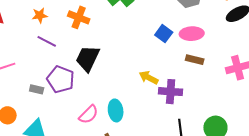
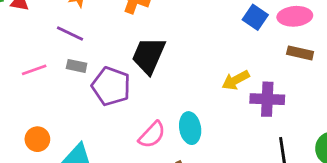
purple line: (47, 41) -> (70, 33), moved
yellow arrow: (149, 78) -> (236, 80), turned -54
gray rectangle: (37, 89) -> (77, 66), moved

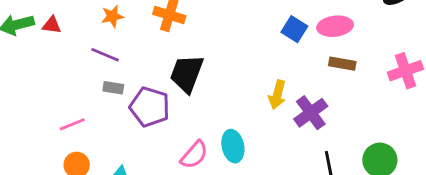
pink line: (34, 70) -> (72, 124), moved
yellow arrow: (236, 80) -> (277, 95), turned -44
purple cross: (267, 99) -> (311, 113), turned -36

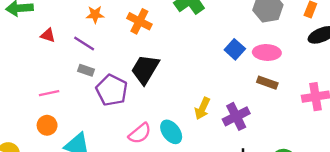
red triangle: (52, 25) -> (48, 35), moved
yellow arrow: (277, 95) -> (202, 108), moved
cyan ellipse: (233, 146) -> (171, 132), turned -35

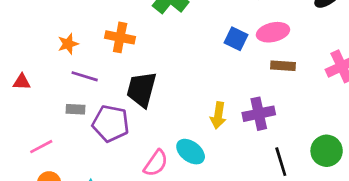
purple line: (84, 43) -> (85, 76), moved
purple cross: (236, 116) -> (259, 114), turned 30

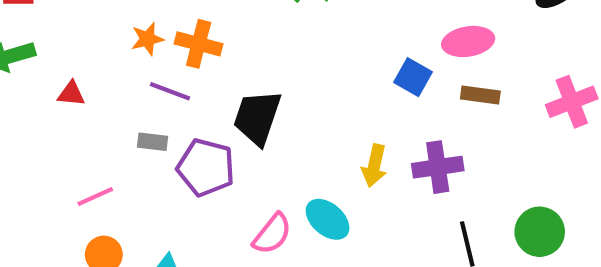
orange cross: (120, 37) -> (199, 44), moved
blue square: (236, 39) -> (413, 77), moved

